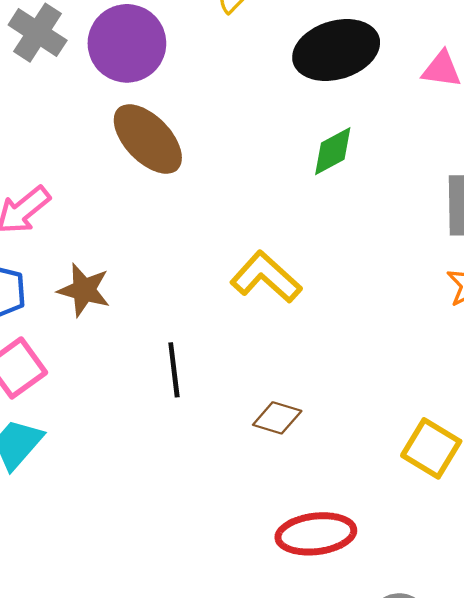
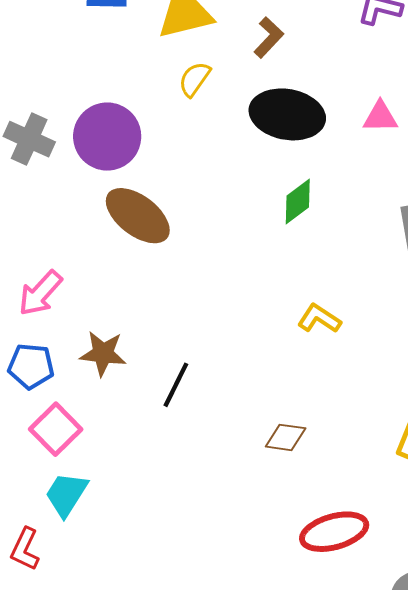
black ellipse: (336, 50) -> (287, 114), turned 36
yellow L-shape: (266, 277) -> (319, 319), moved, size x0.7
black line: (174, 370) -> (176, 385), moved, turned 42

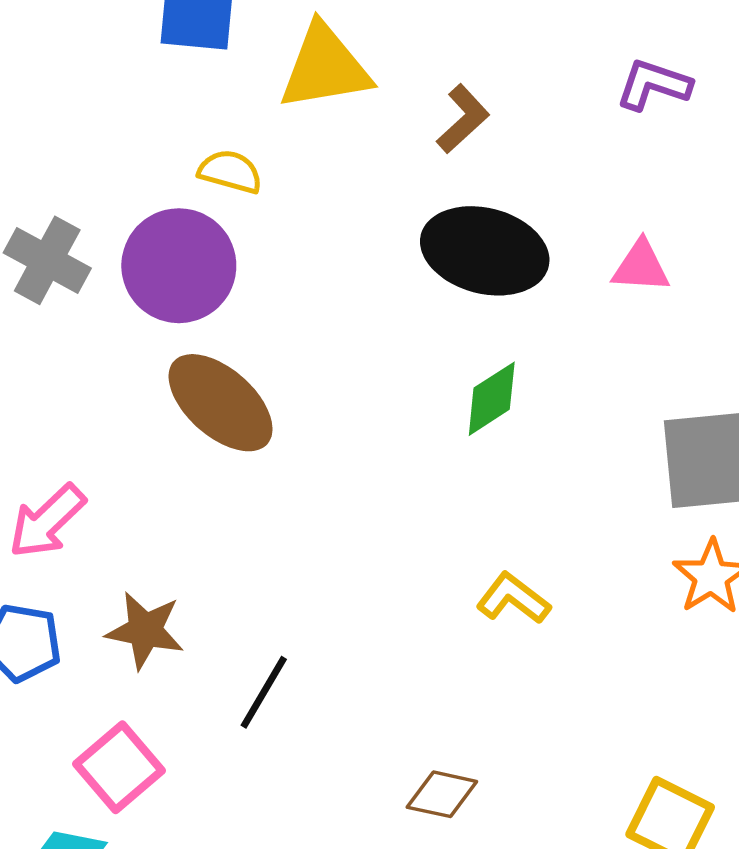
yellow semicircle: (194, 79) -> (230, 172), moved, turned 66
pink square: (56, 429) -> (119, 767), moved

